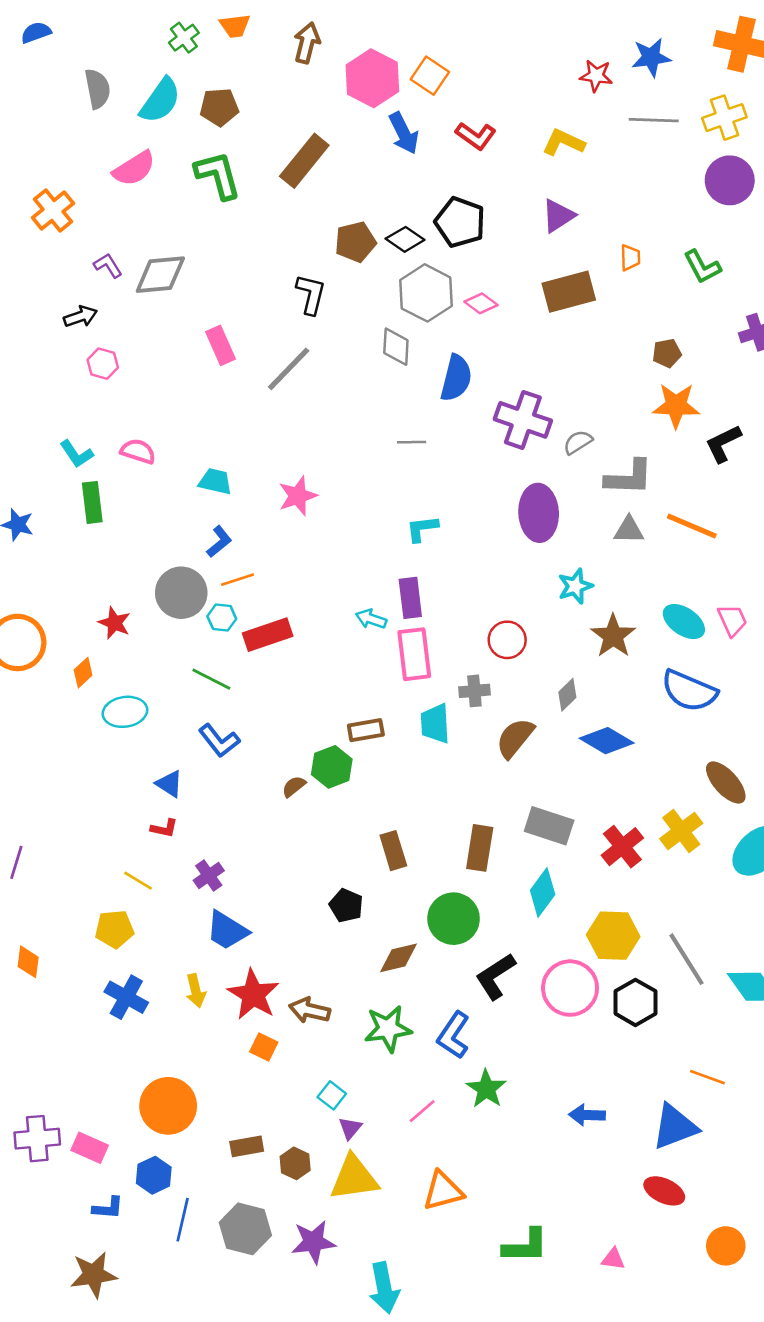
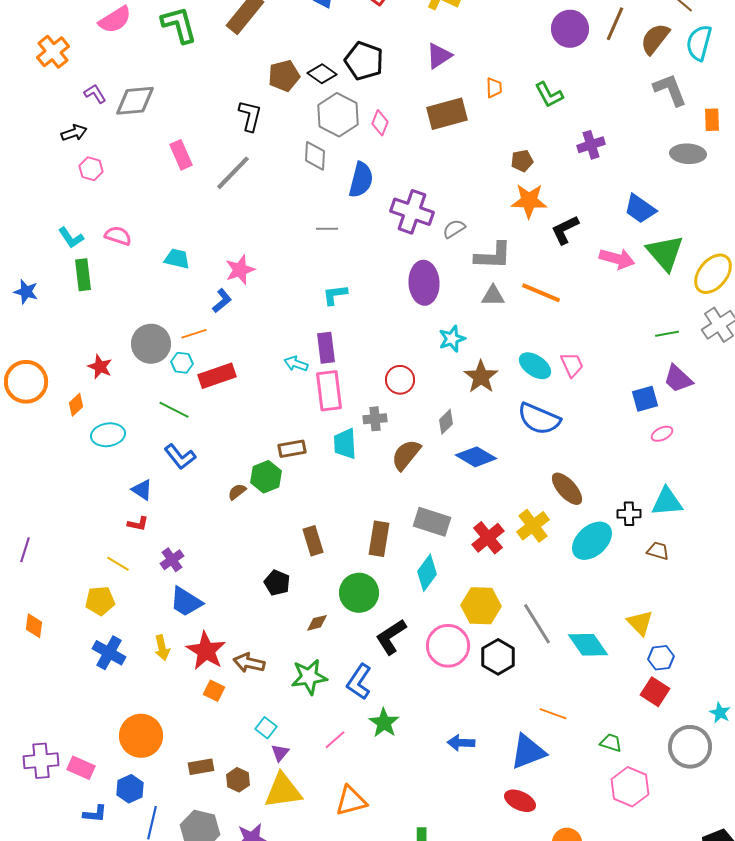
pink diamond: (481, 303) -> (380, 123), turned 75
blue L-shape: (219, 542) -> (222, 301), moved
brown diamond: (399, 958) -> (317, 623), size x0.7

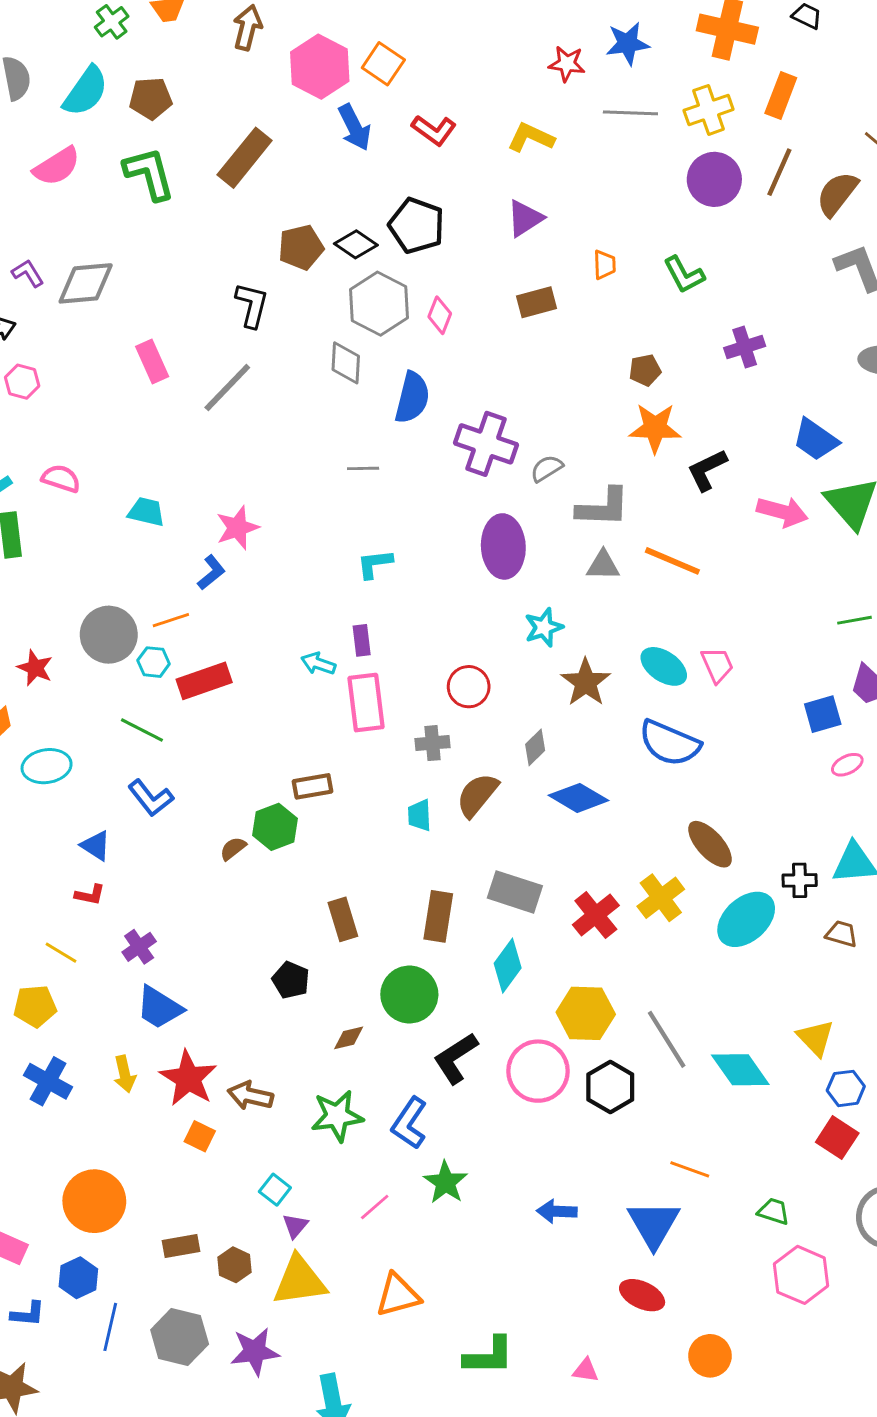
brown rectangle: (447, 114) -> (537, 302), size x0.7
purple rectangle: (326, 348) -> (362, 640), size x0.7
cyan trapezoid: (345, 444) -> (419, 815), moved, size x0.7
blue triangle: (528, 752) -> (654, 1224), turned -39

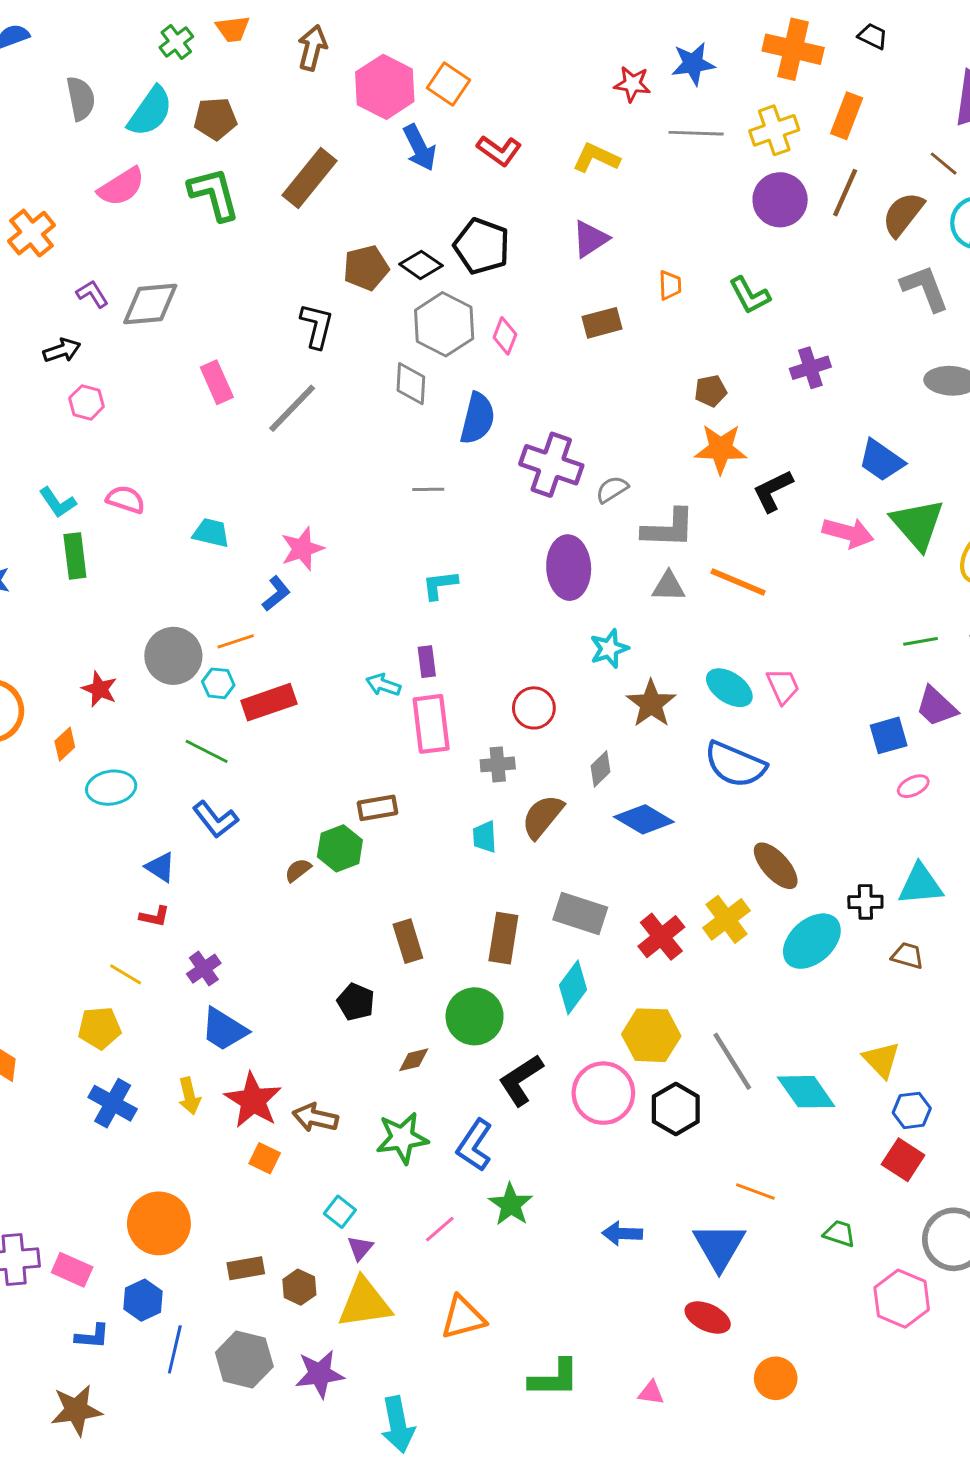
pink hexagon: (801, 1275) -> (902, 1299), moved

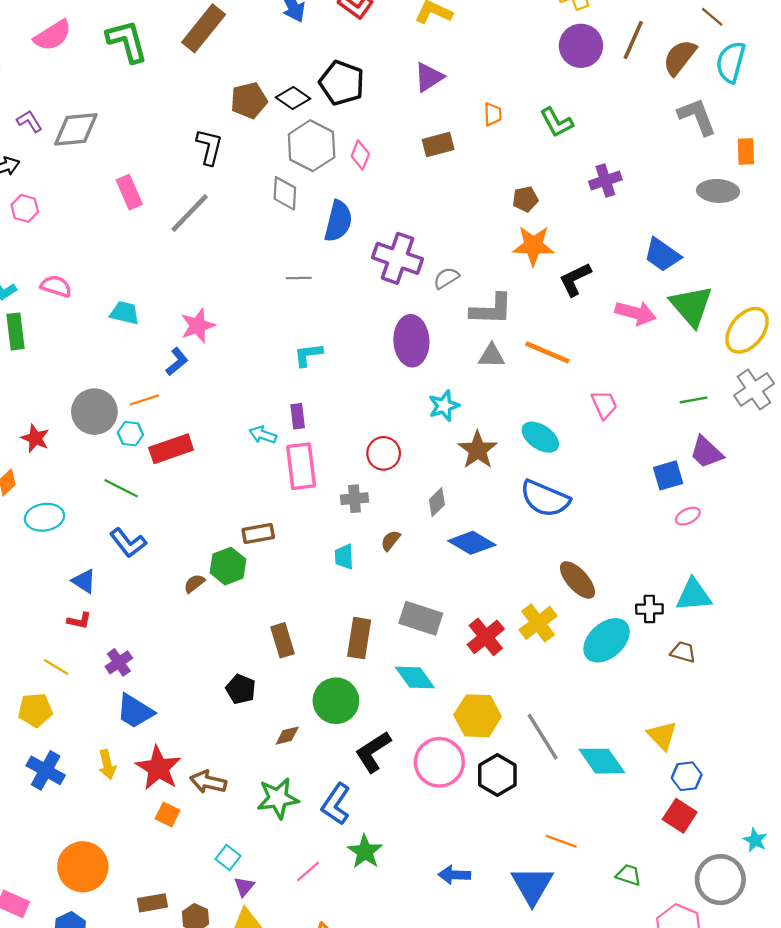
pink trapezoid: (783, 686) -> (604, 405), moved
brown semicircle: (543, 817) -> (391, 540), size x0.6
cyan diamond: (573, 987) -> (415, 677), turned -72

